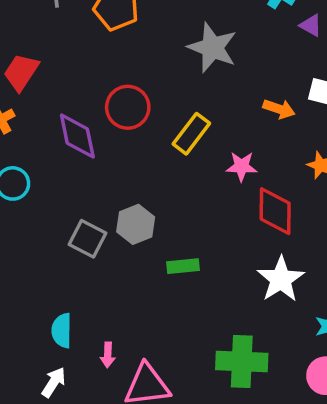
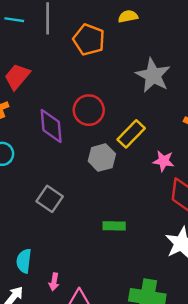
gray hexagon: (136, 224) -> (102, 158), moved

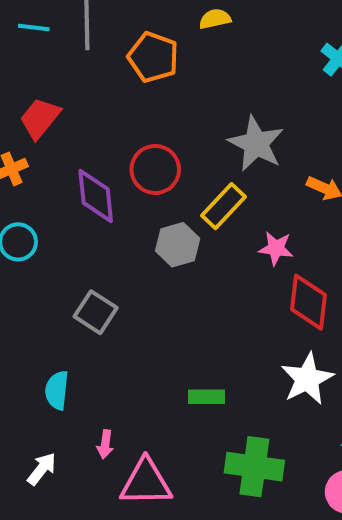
gray star: (153, 75) -> (256, 144), moved
green rectangle: (114, 226) -> (206, 397), moved
cyan semicircle: (24, 261) -> (57, 390), moved

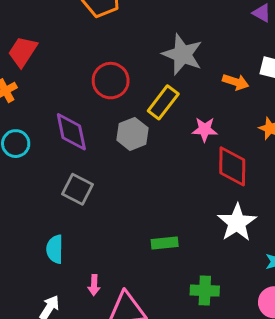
purple diamond: (96, 196) -> (71, 132), moved
green cross: (254, 467) -> (205, 291), size x0.7

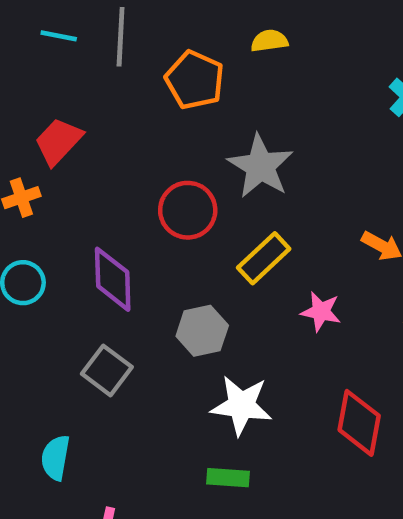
gray star: (182, 54) -> (260, 166), moved
gray hexagon: (132, 134) -> (202, 331), moved
red diamond: (232, 166) -> (359, 423), moved
white star: (237, 223) -> (241, 405), moved, turned 30

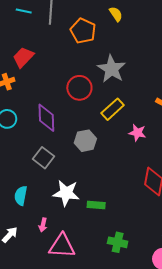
yellow semicircle: (269, 41) -> (116, 14), turned 63
white star: (241, 405) -> (66, 193), moved

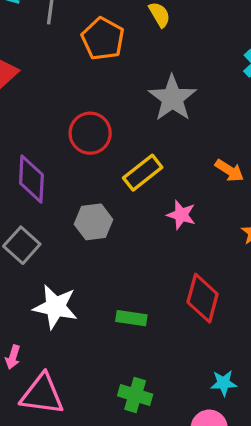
gray star: (111, 69) -> (172, 98), moved
green rectangle: (96, 205) -> (131, 318), moved

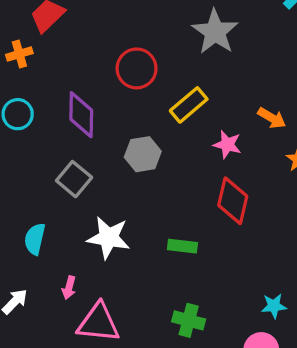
orange arrow: (229, 171) -> (272, 118), moved
red diamond: (203, 298) -> (233, 201), moved

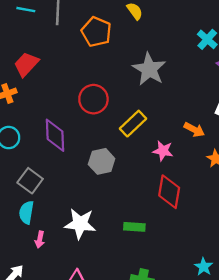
gray square: (74, 179) -> (30, 181), moved
cyan semicircle: (35, 239) -> (26, 212), moved
pink arrow: (69, 288) -> (40, 240), moved
cyan star: (274, 306) -> (204, 267), turned -30

